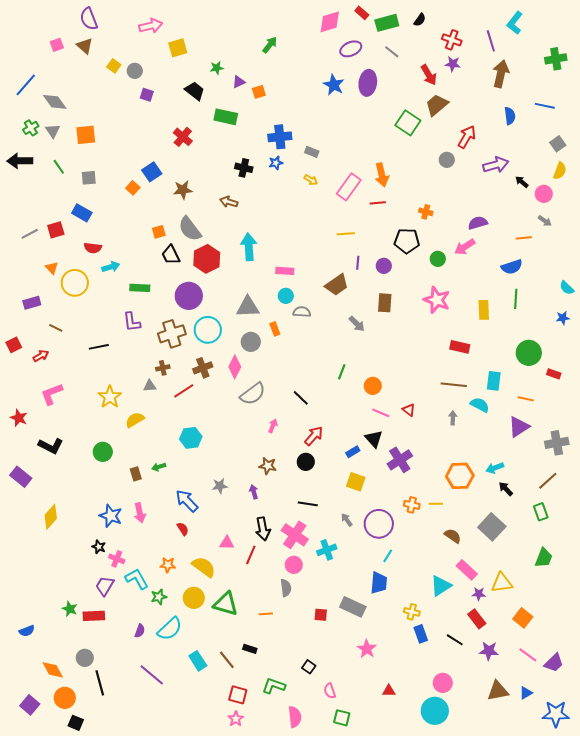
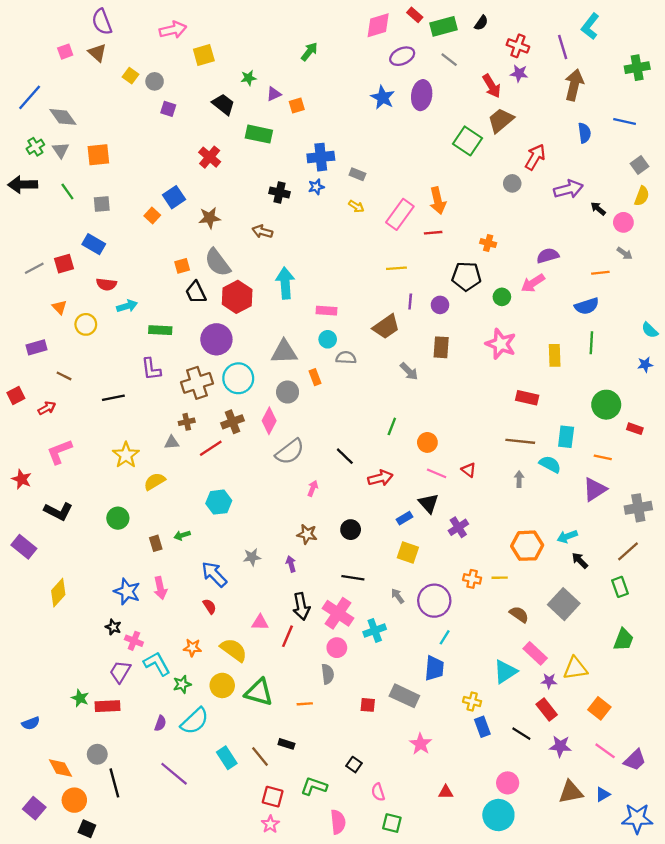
yellow circle: (75, 283) -> (86, 324), size x0.7
red arrow: (314, 436) -> (380, 478), moved, turned 35
purple cross: (400, 460) -> (458, 527), size x0.7

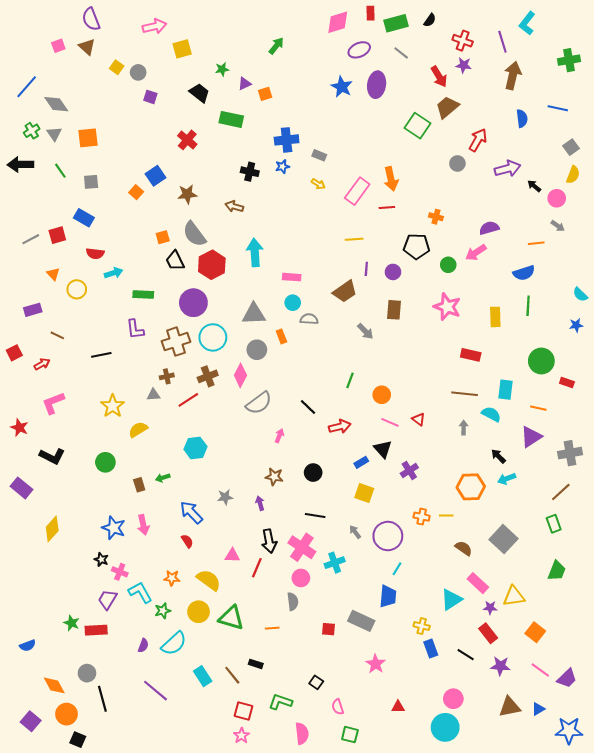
red rectangle: (415, 15) -> (370, 13), turned 48
black arrow: (580, 561) -> (498, 456), moved

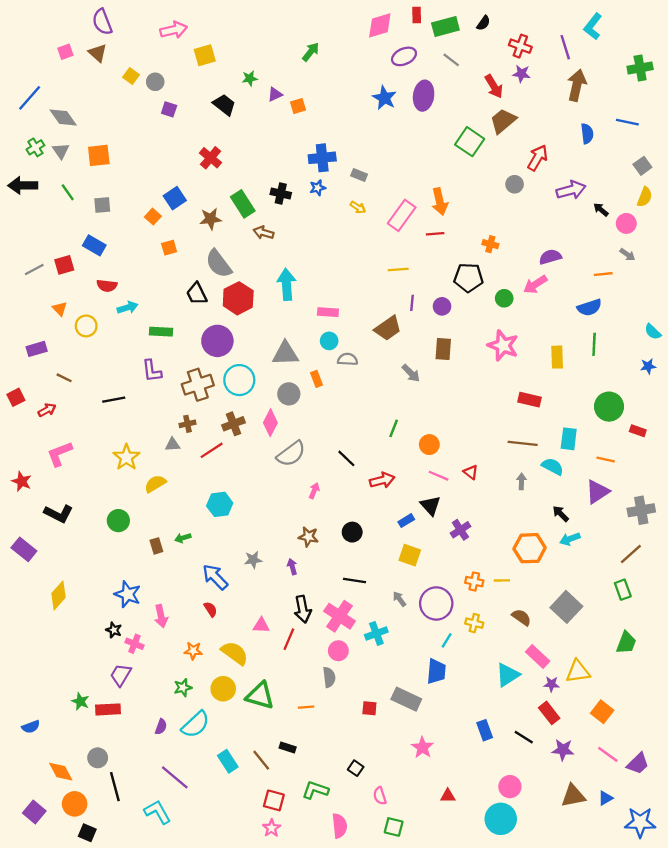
green rectangle: (231, 119) -> (243, 204), moved, turned 45
orange square: (163, 237) -> (169, 248), moved
pink arrow: (143, 525) -> (161, 616), moved
cyan L-shape: (140, 592) -> (158, 812), moved
yellow cross: (422, 626) -> (474, 623), moved

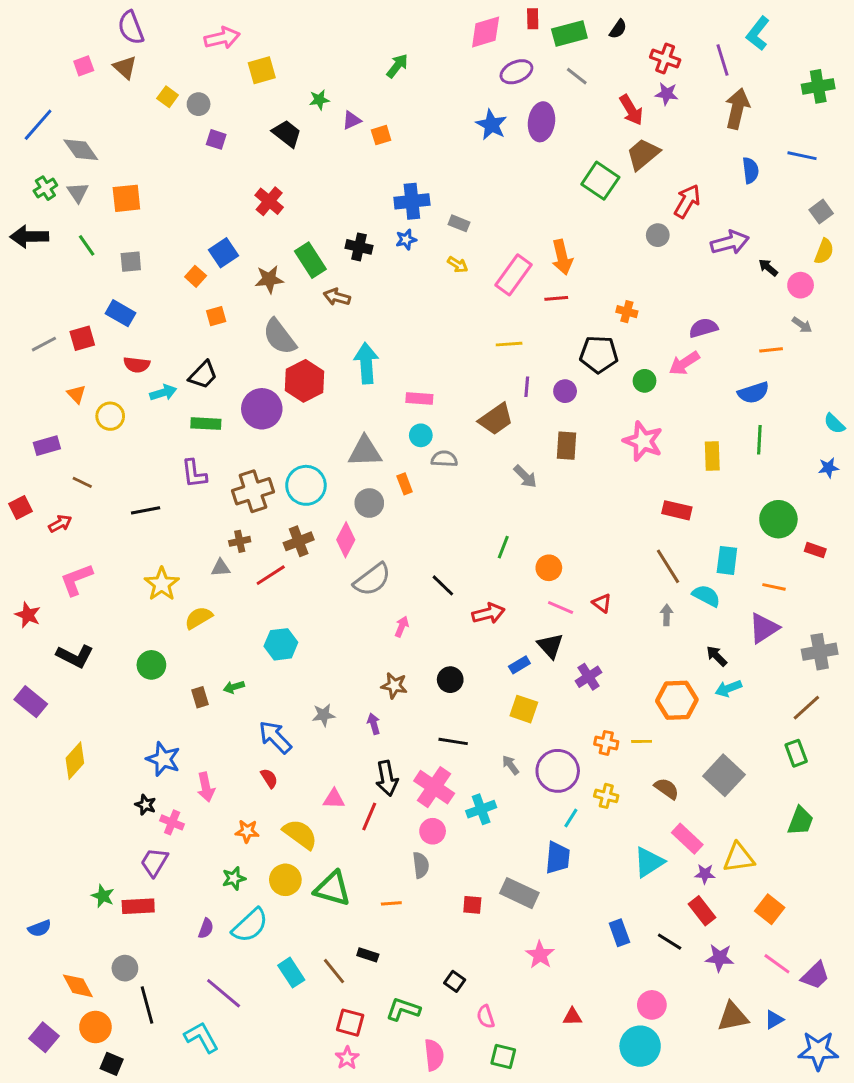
black trapezoid: (197, 294) -> (203, 375), moved, turned -110
purple circle: (217, 341) -> (262, 409), moved
brown line: (523, 443) -> (668, 566), turned 52

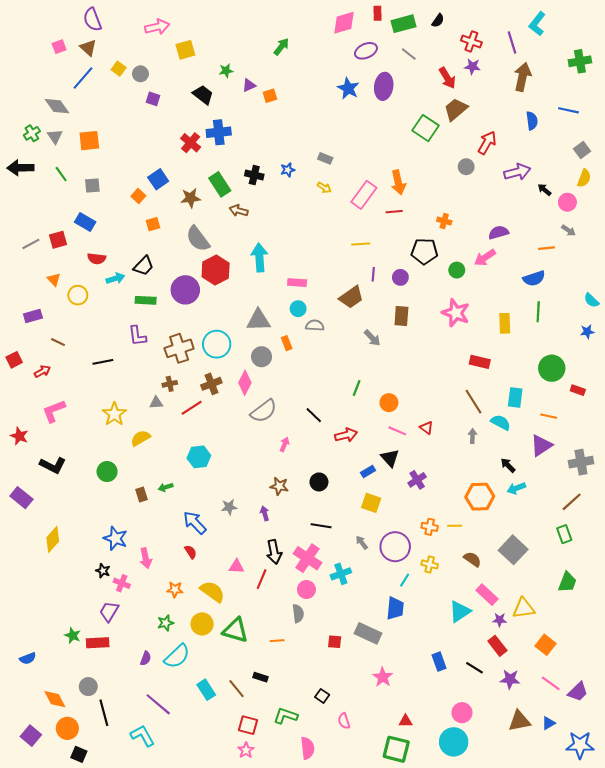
blue line: (38, 125) -> (83, 78), moved
blue cross: (412, 201) -> (219, 132), moved
green square: (503, 1056) -> (396, 749), moved, size x1.5

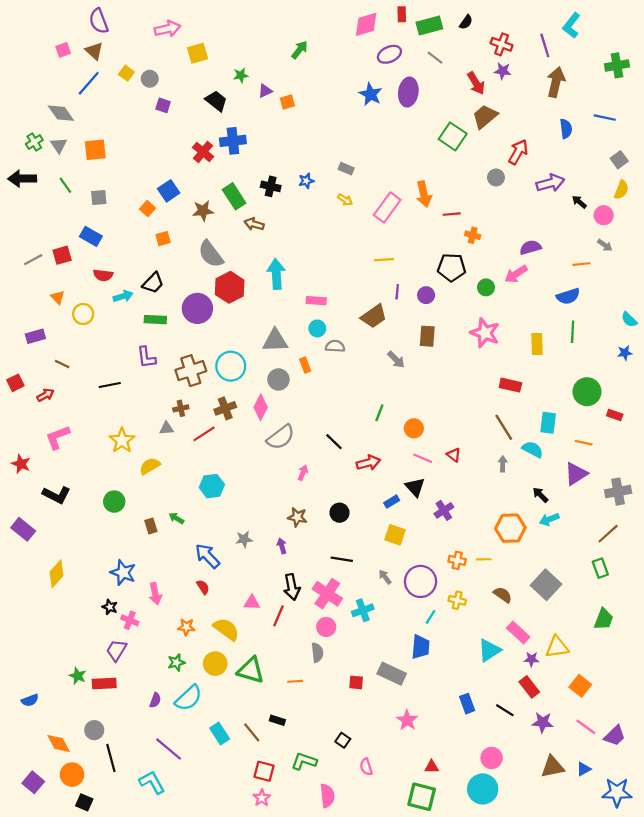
red line: (394, 212) -> (452, 214), moved
green arrow: (166, 487) -> (176, 518), turned 48

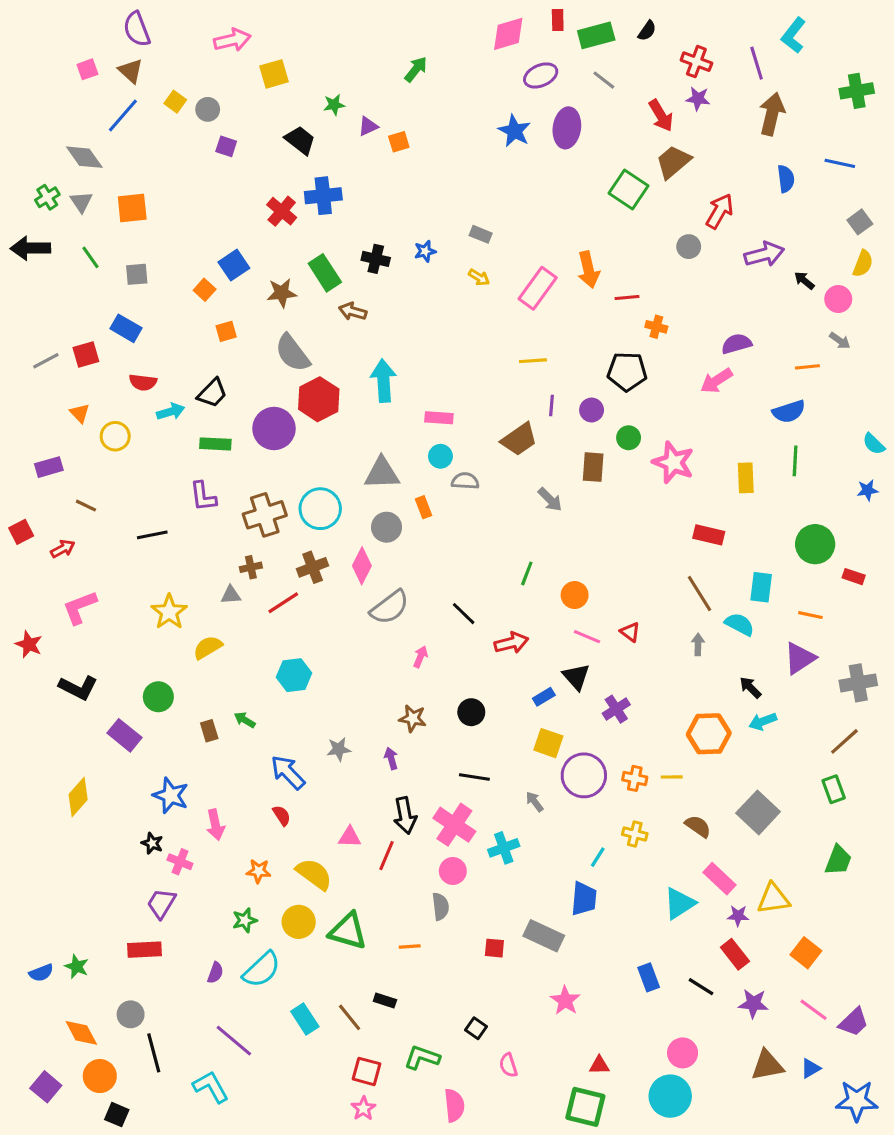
green circle: (486, 287) -> (629, 438), moved
purple rectangle: (23, 529) -> (124, 735), moved
purple circle: (421, 581) -> (584, 775), moved
green star: (78, 676) -> (77, 967), moved

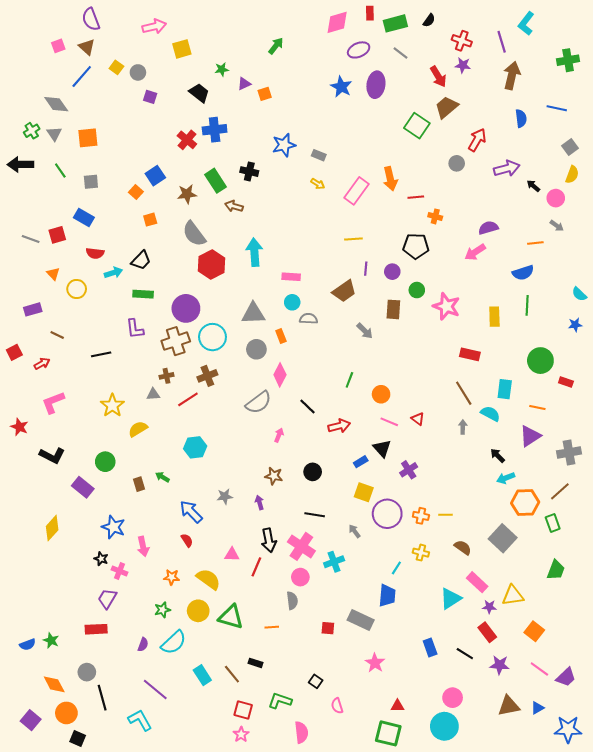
blue star: (425, 251) -> (284, 145), moved, size x1.6
gray line: (46, 361) -> (31, 239), turned 48
purple circle: (274, 429) -> (186, 308), moved
pink diamond: (362, 566) -> (280, 375), moved
orange hexagon: (709, 734) -> (525, 503), moved

